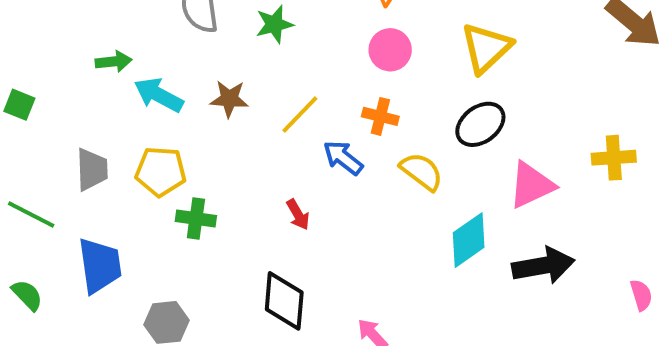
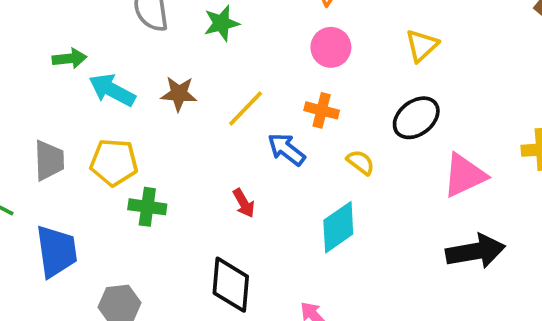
yellow triangle: (486, 48) -> (422, 45), size x0.7
yellow semicircle: (422, 171) -> (361, 162), size x0.7
cyan diamond: (469, 240) -> (338, 227), moved

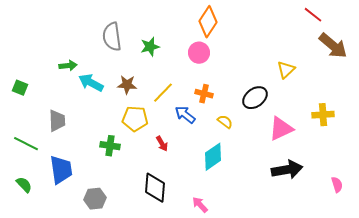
yellow triangle: (422, 45) -> (286, 70), moved
pink circle: (331, 47) -> (199, 53), moved
yellow pentagon: (114, 162) -> (135, 119), moved

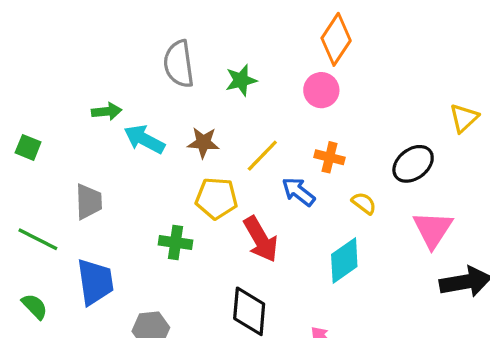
pink triangle: (281, 129) -> (433, 229), moved, turned -32
red arrow: (162, 144) -> (261, 239), size x1.8

